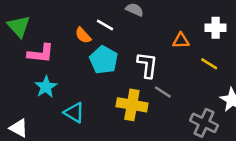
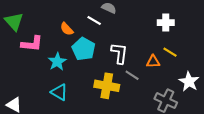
white line: (105, 25) -> (94, 20), moved
white cross: (216, 28) -> (166, 23), moved
orange triangle: (181, 41) -> (153, 62), moved
cyan star: (46, 87) -> (57, 62), moved

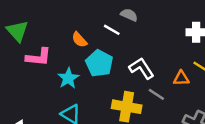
white L-shape: (119, 53) -> (141, 68), turned -40

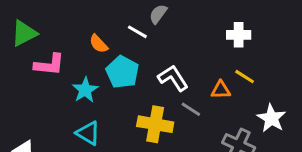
gray semicircle: (129, 15) -> (158, 14), turned -77
green triangle: (17, 31) -> (24, 33), turned 45

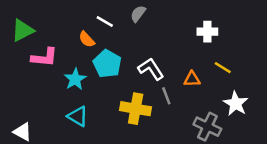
white line: (137, 32) -> (105, 21), moved
yellow line: (245, 77) -> (223, 68), moved
gray line: (191, 109) -> (166, 96), turned 36

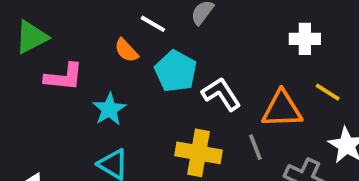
cyan pentagon: (107, 64) -> (176, 71), moved
orange triangle: (192, 79) -> (282, 109), size x1.6
gray line: (166, 96) -> (255, 147), moved

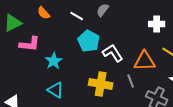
orange semicircle: (126, 50) -> (44, 13), moved

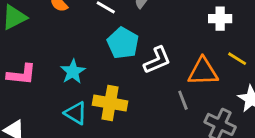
pink L-shape: (30, 44) -> (21, 74), moved
white L-shape: (113, 53) -> (157, 60), turned 100
yellow cross: (101, 84) -> (110, 103), moved

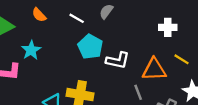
white L-shape: (157, 60) -> (118, 60), turned 35
cyan star: (73, 72) -> (31, 50), moved

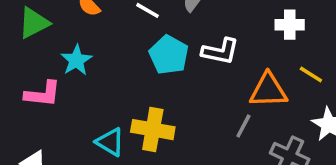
white L-shape: (118, 60) -> (220, 51), moved
gray line: (138, 92) -> (243, 126), turned 49

